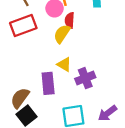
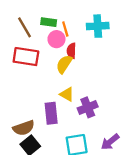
red rectangle: (23, 26) -> (26, 57), turned 30
brown semicircle: (20, 98) -> (24, 128), turned -145

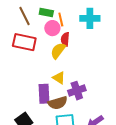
brown semicircle: (24, 128) -> (58, 103), moved

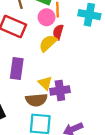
yellow triangle: (59, 78) -> (45, 83), moved
purple rectangle: (44, 94) -> (17, 68), moved

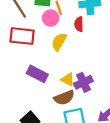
red semicircle: (58, 32) -> (79, 24), moved
purple rectangle: (17, 68) -> (37, 74), turned -54

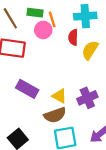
yellow semicircle: (59, 42) -> (90, 50), moved
purple cross: (83, 82) -> (87, 98), moved

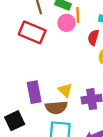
purple rectangle: (27, 89) -> (34, 92), moved, turned 35

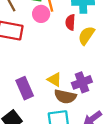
brown semicircle: (56, 107) -> (65, 97), moved, turned 30

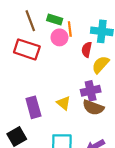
purple cross: (82, 82) -> (91, 91), moved
brown semicircle: (65, 97) -> (93, 107), moved

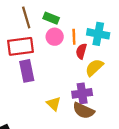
orange line: (70, 29) -> (74, 37), moved
red rectangle: (27, 49) -> (21, 46), turned -30
purple rectangle: (33, 107) -> (27, 71), moved

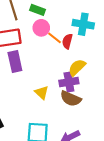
orange line: (74, 37) -> (55, 38), moved, turned -48
yellow semicircle: (94, 68) -> (77, 67), moved

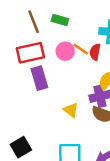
pink circle: (41, 28) -> (65, 51), moved

